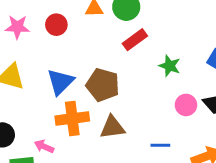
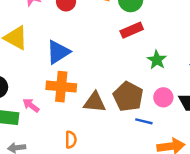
brown pentagon: (103, 85) -> (128, 97), moved
blue line: (160, 145) -> (144, 121), moved

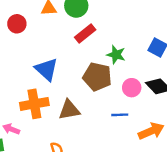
blue triangle: (58, 52) -> (46, 69), moved, turned -30
brown pentagon: (128, 97) -> (97, 77), moved

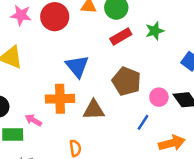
red circle: (17, 24) -> (55, 17), size x1.5
green star: (116, 55) -> (155, 31), moved, turned 30
blue line: (120, 115) -> (143, 122), turned -63

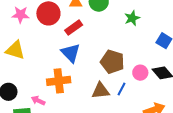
red rectangle: (121, 37) -> (74, 28), moved
brown triangle: (94, 110) -> (101, 91), moved
blue line: (143, 122) -> (122, 89), moved

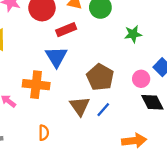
pink circle: (140, 73) -> (141, 79), moved
brown triangle: (101, 91) -> (80, 106), turned 48

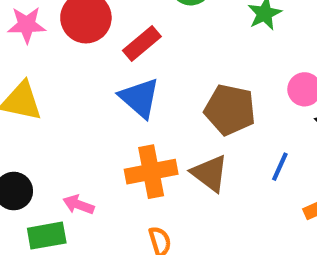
orange cross: (36, 85) -> (151, 172), moved
blue line: (103, 110) -> (280, 167), moved

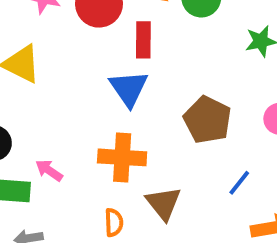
red rectangle: (142, 44) -> (143, 40), turned -64
brown triangle: (210, 173) -> (164, 203), moved

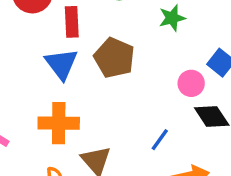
brown pentagon: (207, 120) -> (114, 58), moved

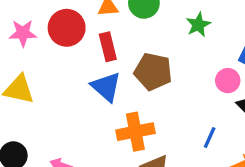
orange cross: (59, 123) -> (135, 132), moved

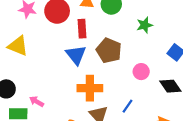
pink circle: (228, 81) -> (141, 72), moved
blue line: (210, 138) -> (127, 106), moved

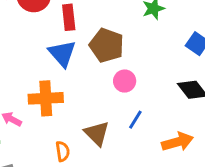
pink circle: (141, 72) -> (125, 81), moved
orange cross: (90, 88) -> (46, 98), moved

